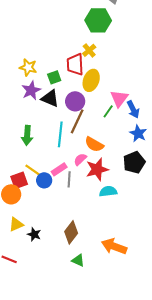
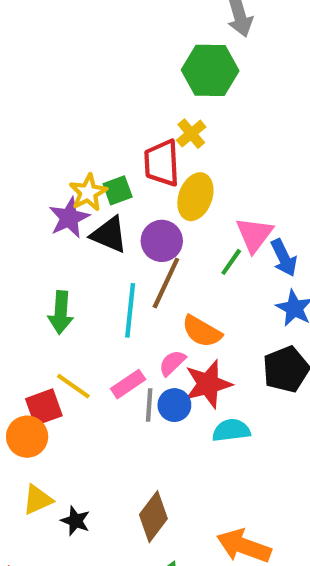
yellow star: (28, 67) -> (88, 192), moved, turned 30
blue circle: (44, 180) -> (174, 405), moved

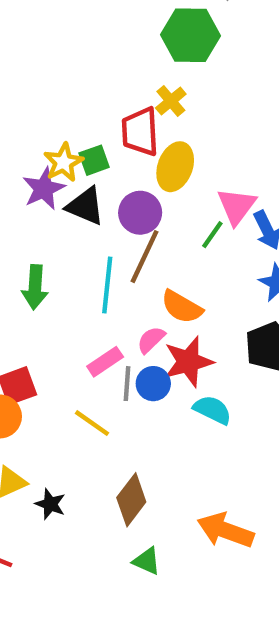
yellow line: (73, 386) -> (92, 423), moved
cyan semicircle: (231, 430) -> (212, 410), turned 33

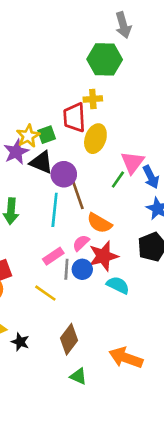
yellow cross: (171, 101) -> (93, 99), turned 36
purple circle: (140, 213) -> (64, 174), moved
brown line: (144, 257) -> (77, 193), turned -44

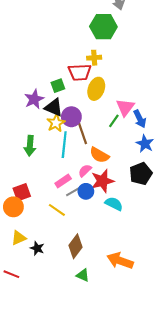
red trapezoid: (74, 117) -> (80, 72), turned -90
yellow star: (28, 136) -> (56, 123), moved
gray line: (66, 269) -> (73, 191), turned 56

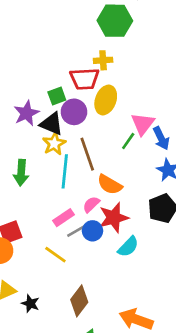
purple circle: (71, 117) -> (74, 112), moved
cyan semicircle: (114, 204) -> (128, 247), turned 108

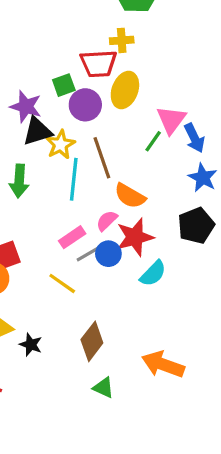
purple star: (26, 113) -> (26, 107), turned -30
black triangle: (52, 124) -> (37, 131), moved, turned -40

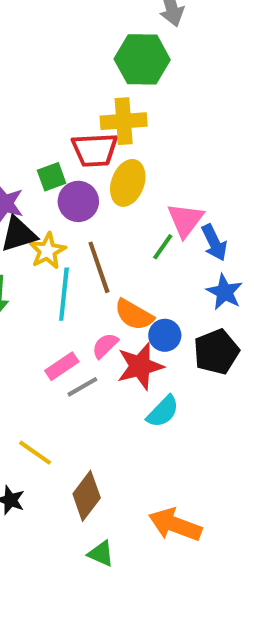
yellow cross: (122, 40) -> (124, 121), size x1.5
blue circle: (108, 254) -> (165, 335), moved
yellow line: (62, 283) -> (35, 453), moved

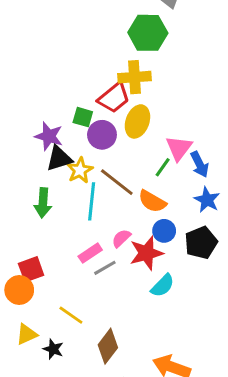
red trapezoid: (95, 150) -> (114, 98), turned -36
green square: (52, 177) -> (83, 117), turned 36
brown line: (99, 267) -> (117, 182), turned -33
orange semicircle: (134, 315) -> (152, 201), moved

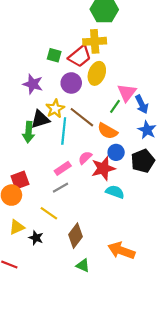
green square: (83, 117) -> (54, 55), moved
black triangle: (59, 158) -> (40, 119), moved
gray line: (105, 268) -> (61, 188), moved
cyan semicircle: (163, 286) -> (115, 192), turned -114

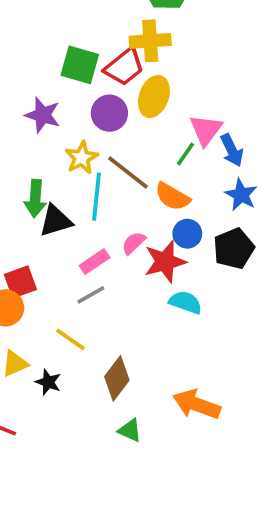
green square: (54, 55) -> (80, 65), size x1.5
black triangle: (40, 119) -> (56, 221), moved

